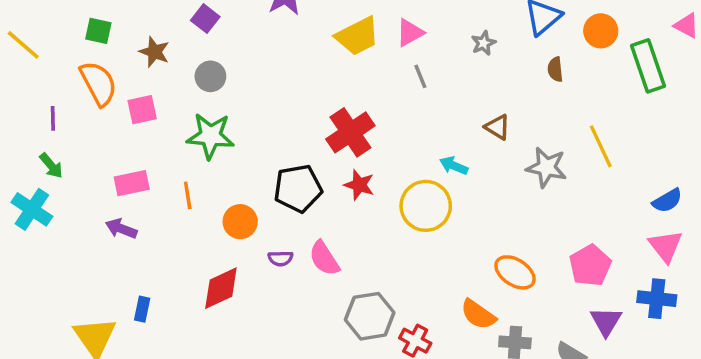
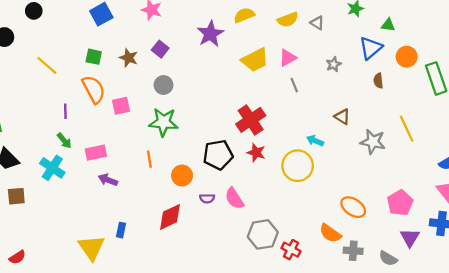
brown star: (154, 52) -> (129, 58), moved
pink rectangle: (132, 183) -> (96, 153), moved

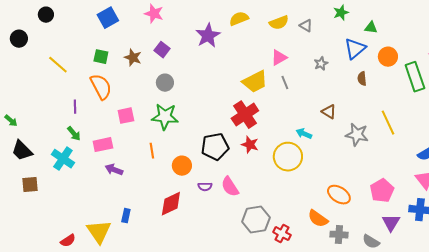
yellow trapezoid: (255, 60) -> (255, 82), moved
pink square: (121, 106) -> (126, 116), moved
red semicircle: (17, 257) -> (68, 241), moved

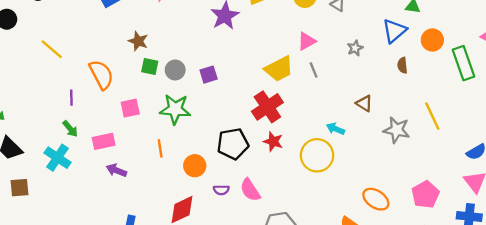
purple square: (162, 50) -> (209, 75), moved, turned 35
green square: (101, 57) -> (150, 67), moved

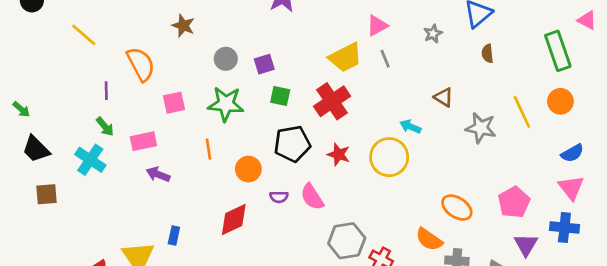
orange circle: (432, 40) -> (560, 101), moved
green square: (150, 67) -> (280, 96), moved
red star: (273, 141) -> (339, 154), moved

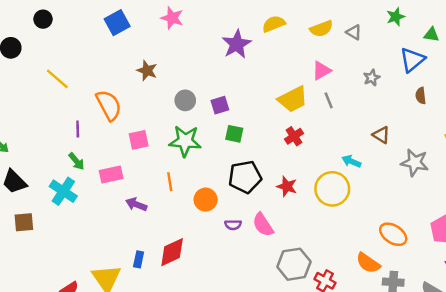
red cross: (332, 101) -> (294, 136), moved, size x0.6
purple arrow: (158, 174) -> (136, 204), moved
red diamond: (234, 220) -> (172, 252), moved

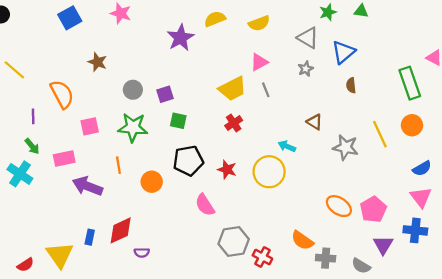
gray triangle: (354, 32) -> (308, 38), moved, size x1.5
green triangle: (431, 35) -> (361, 11), moved
purple arrow: (136, 204) -> (87, 186), size x1.5
purple semicircle: (233, 225) -> (142, 253), moved
orange ellipse: (393, 234) -> (339, 206), moved

